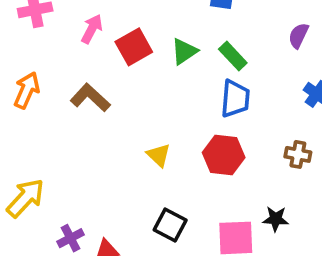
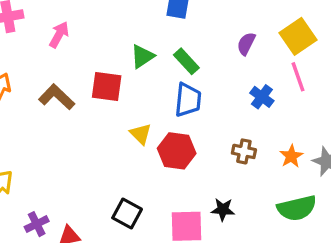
red square: (134, 47) -> (107, 86), moved, turned 36
yellow triangle: (159, 155) -> (141, 134), moved

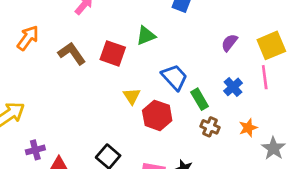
green rectangle: (186, 61) -> (200, 99), moved
blue trapezoid: (188, 100) -> (174, 77), turned -60
orange star: (291, 156) -> (248, 128), moved

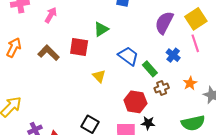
purple semicircle: (229, 43) -> (164, 23), size x1.6
red hexagon: (157, 115) -> (135, 102), moved
brown cross: (210, 127) -> (162, 88), turned -32

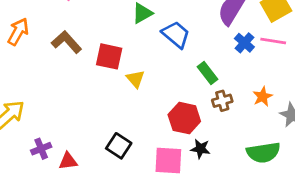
pink line: (195, 43) -> (273, 41), turned -66
red square: (79, 47) -> (109, 56), moved
blue cross: (173, 55) -> (244, 43), moved
blue trapezoid: (128, 56) -> (176, 35), moved

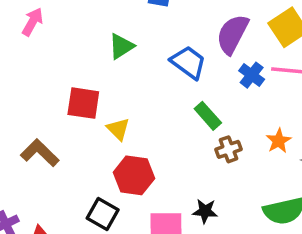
blue trapezoid: (176, 35) -> (188, 62), moved
brown L-shape: (67, 42) -> (40, 153), moved
red hexagon: (184, 118) -> (134, 175), moved

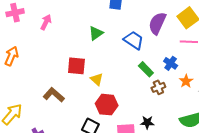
blue cross: (252, 75) -> (171, 63), moved

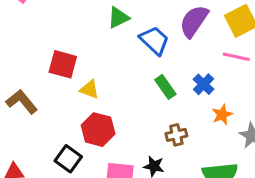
green triangle: (96, 33) -> (118, 18), moved
yellow triangle: (97, 79) -> (89, 89), turned -32
brown cross: (158, 87) -> (176, 135), moved

